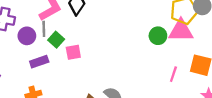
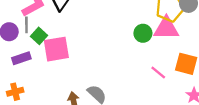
pink square: (73, 52) -> (56, 49), size x1.6
pink line: (173, 74) -> (158, 73), turned -70

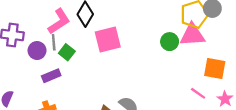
pink square: (56, 49) -> (108, 40), moved
pink line: (158, 73) -> (198, 93), moved

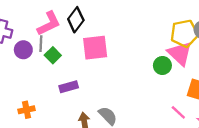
pink triangle: (192, 35) -> (180, 53), turned 40
green circle: (170, 42) -> (162, 65), moved
purple rectangle: (51, 76) -> (69, 87), moved

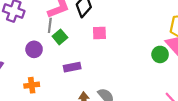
pink square: (95, 48) -> (99, 33), size x0.6
purple circle: (23, 50) -> (34, 49), moved

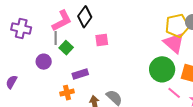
green circle: (160, 54) -> (162, 69), moved, size x1.6
orange cross: (32, 85) -> (67, 93), moved

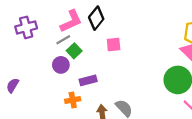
purple cross: (21, 29) -> (26, 27), turned -30
gray line: (56, 38) -> (63, 40), turned 56
purple circle: (44, 62) -> (61, 65), moved

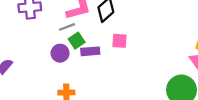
purple rectangle: (88, 80) -> (90, 51), moved

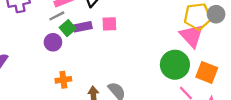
purple rectangle: (90, 51) -> (83, 27), moved

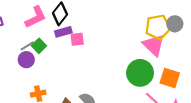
gray line: (57, 16) -> (27, 46), moved
purple rectangle: (83, 27) -> (63, 32), moved

